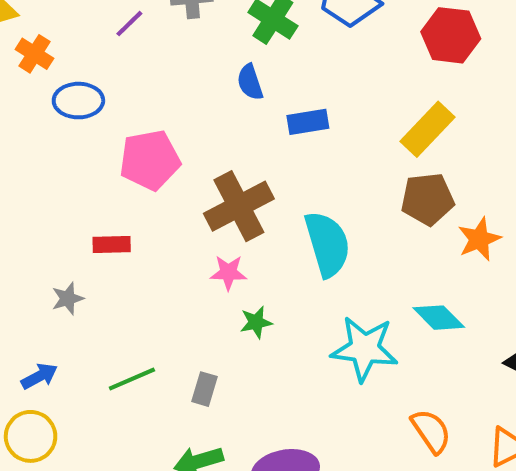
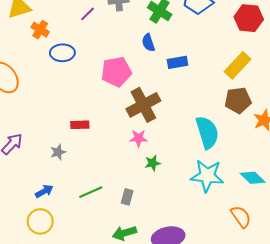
pink pentagon: (150, 160) -> (116, 72), moved
cyan semicircle: (327, 244) -> (207, 132), moved
cyan diamond: (439, 318) -> (253, 178), moved

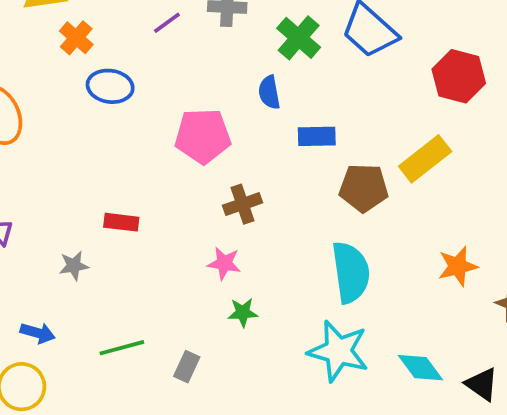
brown pentagon: (238, 100) -> (364, 188), moved
brown cross: (143, 105) -> (243, 204), size x0.6
blue arrow: (44, 191) -> (38, 333), turned 36

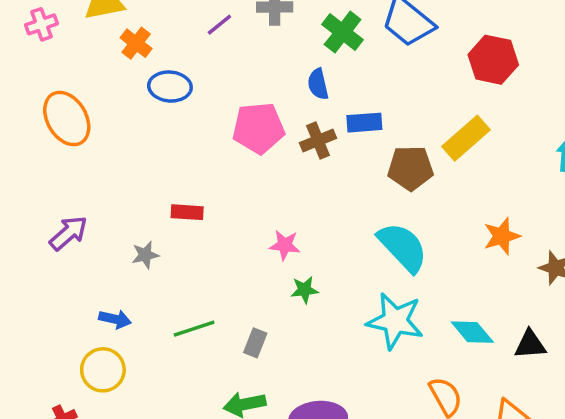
brown cross: (243, 204) -> (318, 141), moved
cyan semicircle: (351, 272) -> (403, 247), turned -32
black triangle: (482, 384) -> (530, 345), turned -36

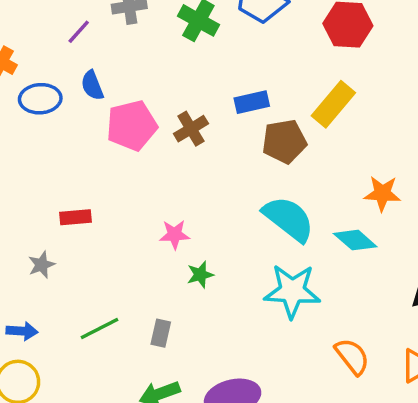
blue semicircle: (318, 84) -> (92, 85), moved
blue rectangle: (364, 123) -> (252, 102), moved
orange star: (502, 236) -> (382, 193), turned 30
cyan diamond: (472, 332) -> (355, 240), moved

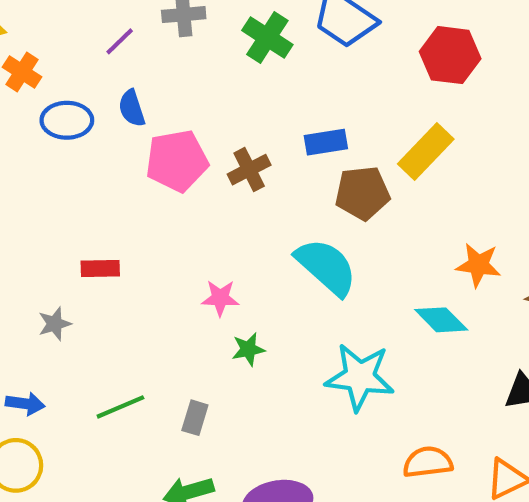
cyan semicircle: (289, 219) -> (326, 267), moved
orange semicircle: (352, 356) -> (428, 462), turned -63

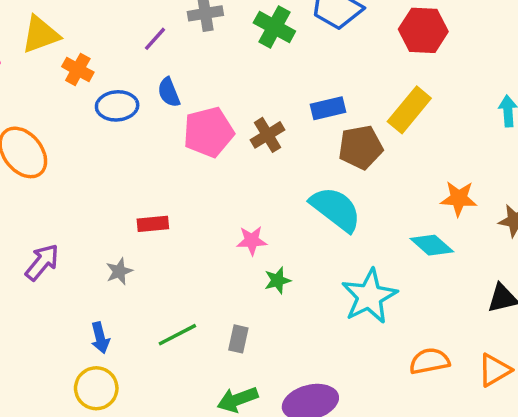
cyan star: (360, 377) -> (369, 296), turned -30
blue arrow: (25, 404) -> (100, 338), turned 72

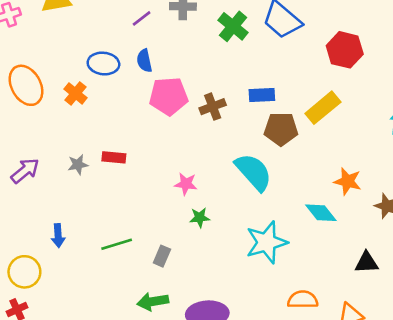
orange cross: (78, 69) -> (75, 93), moved
gray star: (119, 271) -> (78, 165), moved
yellow circle: (96, 388) -> (24, 272), moved

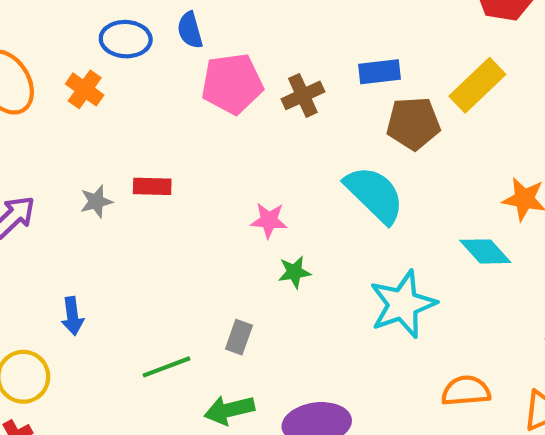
green line: (117, 244) -> (167, 367), moved

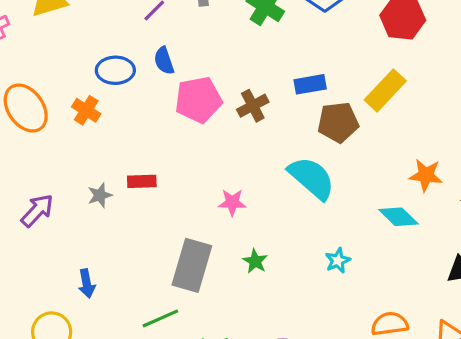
green star: (294, 272) -> (255, 261), moved, turned -30
cyan star: (403, 304) -> (338, 261), size x0.5
gray rectangle: (239, 337) -> (192, 265), moved, size x2.0

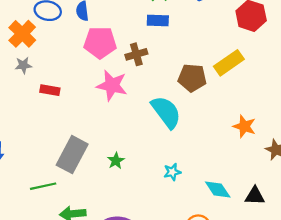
blue rectangle: (310, 84) -> (158, 21), moved
orange cross: (86, 110) -> (22, 34), size x1.4
gray star: (100, 195) -> (23, 65), moved
pink star: (232, 202) -> (112, 85), moved, size x1.6
cyan diamond: (398, 217) -> (218, 190), moved

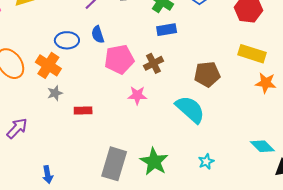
yellow rectangle: (229, 63) -> (252, 54), moved, turned 64
pink star: (112, 85) -> (137, 95), size x0.7
orange star: (244, 126) -> (266, 83), moved
green star: (116, 161) -> (154, 161), size x1.8
cyan diamond: (218, 190) -> (262, 146), moved

